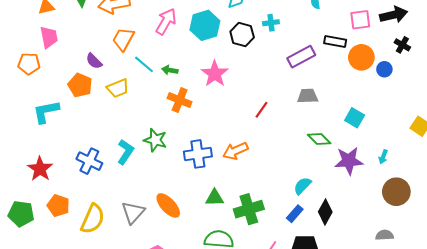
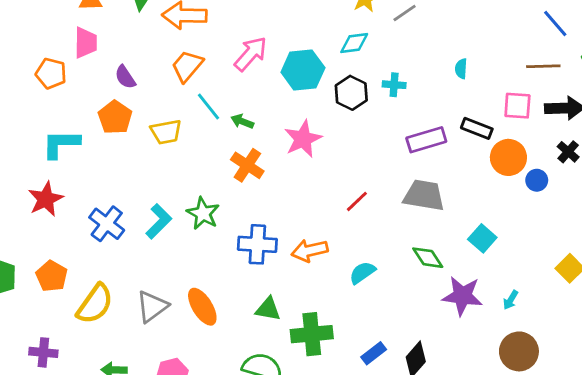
purple semicircle: (94, 61) -> (125, 77), moved
gray trapezoid: (308, 96) -> (424, 195), size x1.4
red star: (40, 169) -> (46, 199), moved
cyan semicircle: (302, 186) -> (362, 273), moved

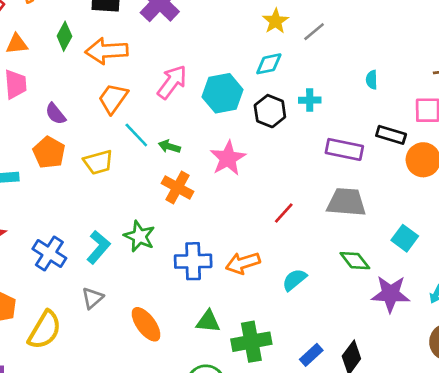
purple rectangle: (426, 140) -> (344, 149), turned 33
gray triangle: (152, 307) -> (92, 298), moved, size x0.7

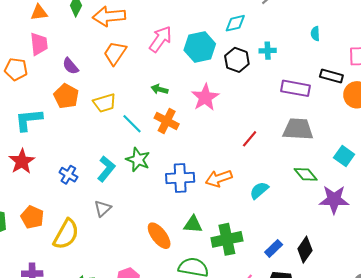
cyan line: (136, 135) -> (132, 124), moved
blue cross: (49, 254) -> (68, 175), size x0.7
orange ellipse: (146, 324) -> (159, 236), moved

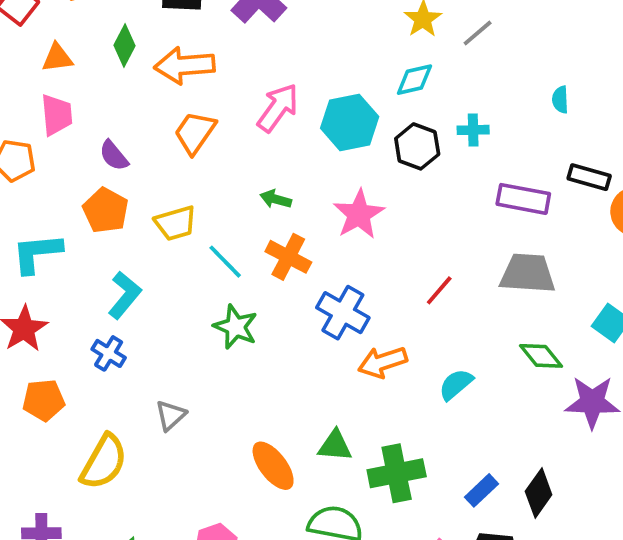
cyan L-shape: (106, 169) -> (125, 295), moved
blue cross: (180, 178) -> (343, 313), moved, turned 32
orange pentagon: (32, 217) -> (44, 400), moved, turned -30

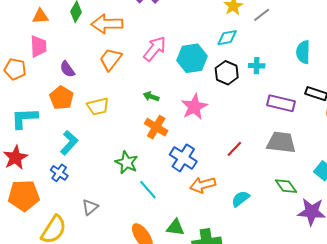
cyan semicircle: (560, 100) -> (303, 52), size x1.6
cyan line: (225, 262) -> (148, 190), moved
orange pentagon: (44, 400) -> (24, 196), size x1.4

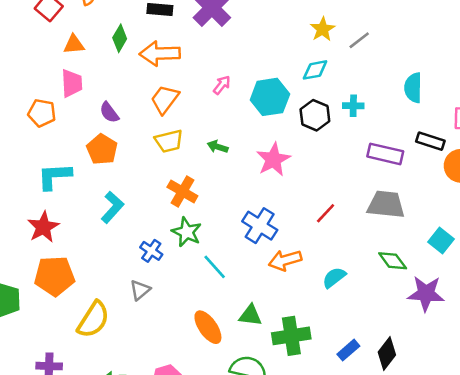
pink arrow: (155, 49) -> (222, 85), size x0.6
yellow trapezoid: (98, 106) -> (169, 141), moved
orange cross: (156, 127) -> (182, 191), moved
blue cross: (59, 173) -> (151, 251), moved

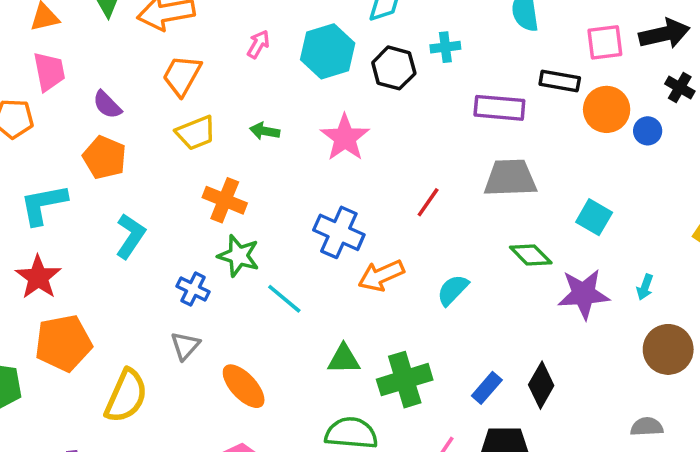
orange ellipse: (208, 327) -> (244, 386), moved

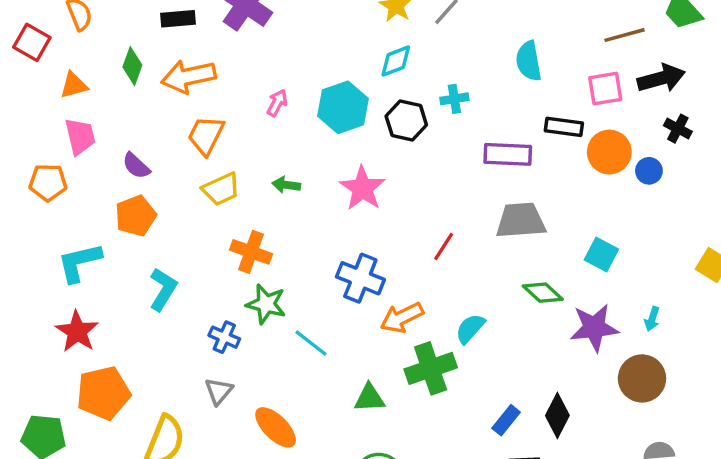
orange pentagon: (105, 158) -> (136, 216), turned 30
brown circle: (668, 349) -> (642, 378), moved
green cross: (405, 380) -> (431, 368), moved

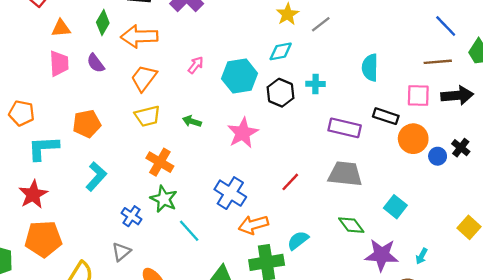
black cross: (678, 129) -> (461, 148), moved
purple semicircle: (136, 166) -> (96, 63), moved
orange pentagon: (48, 182) -> (22, 113), moved

